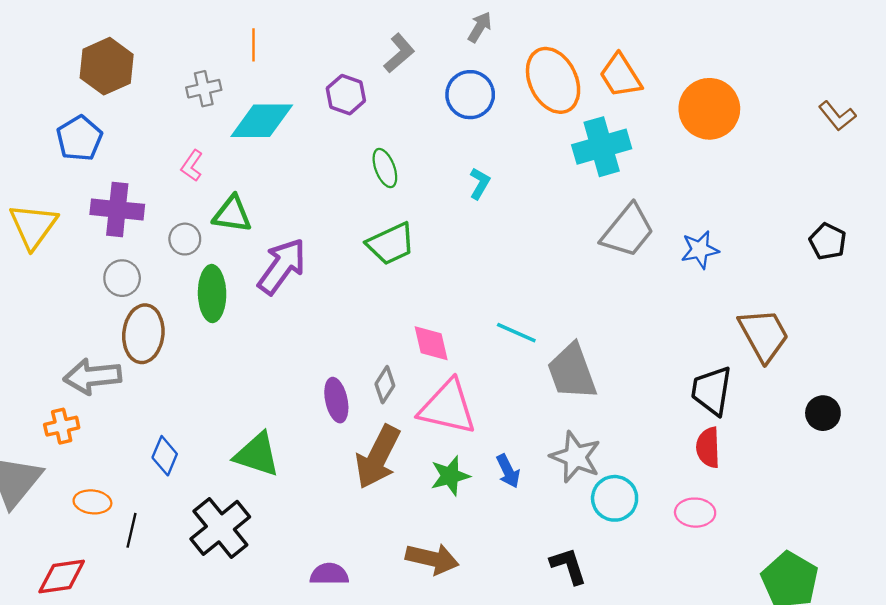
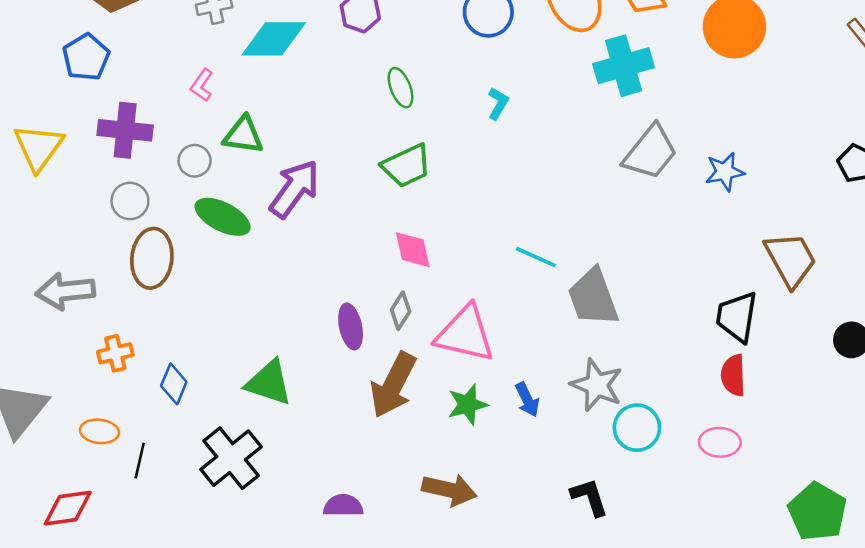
green ellipse: (212, 294) -> (223, 217), turned -62
pink diamond: (431, 343) -> (413, 250), moved
gray arrow: (92, 376) -> (65, 291), moved
orange cross: (62, 426) -> (115, 353), moved

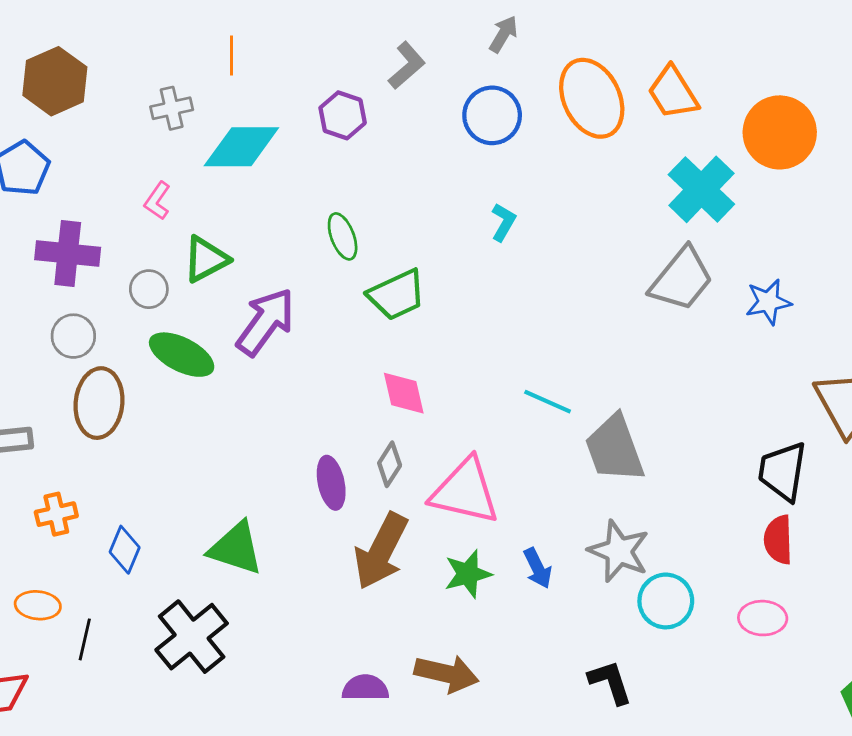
cyan cross: (624, 66) -> (701, 189), moved, turned -30
green ellipse: (401, 88) -> (343, 236), moved
green triangle: (243, 135) -> (206, 259), turned -36
purple semicircle: (343, 506) -> (365, 688), moved

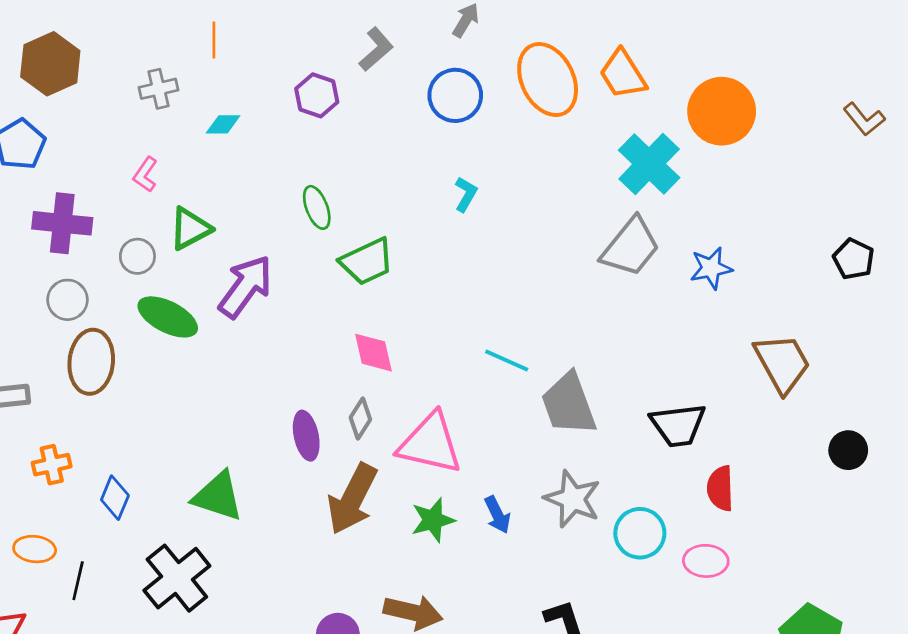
cyan diamond: (241, 147) -> (223, 124), size x0.5
black trapezoid: (783, 471) -> (678, 425), moved, turned -106
cyan circle: (666, 601) -> (640, 533), moved

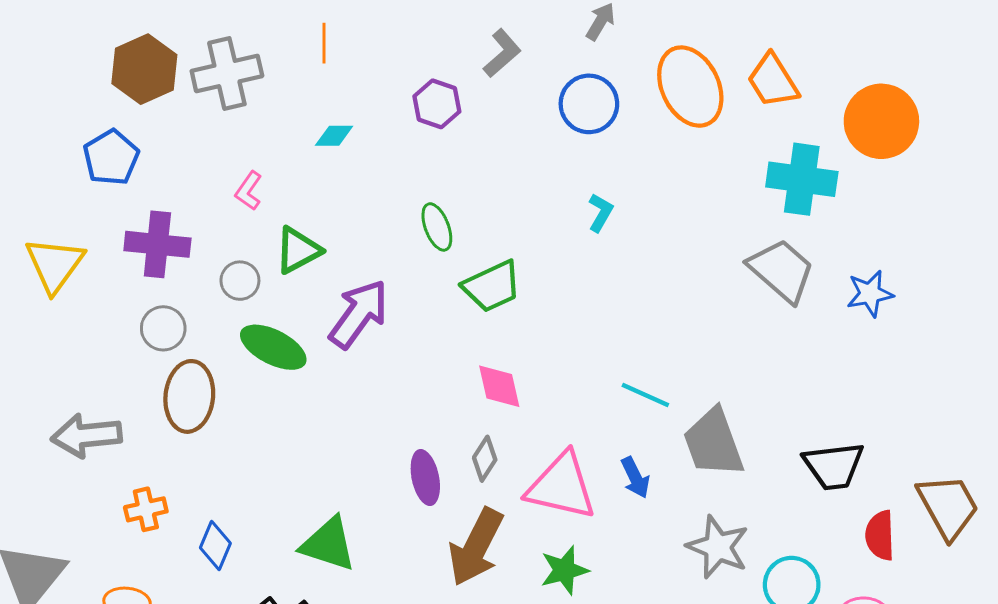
gray cross: (158, 89) -> (227, 74), moved, size x1.6
cyan cross: (649, 164) -> (802, 179), turned -36
gray trapezoid: (631, 247) -> (782, 270), turned -88
brown trapezoid: (782, 363) -> (948, 506), moved
blue arrow: (497, 515) -> (635, 477), moved

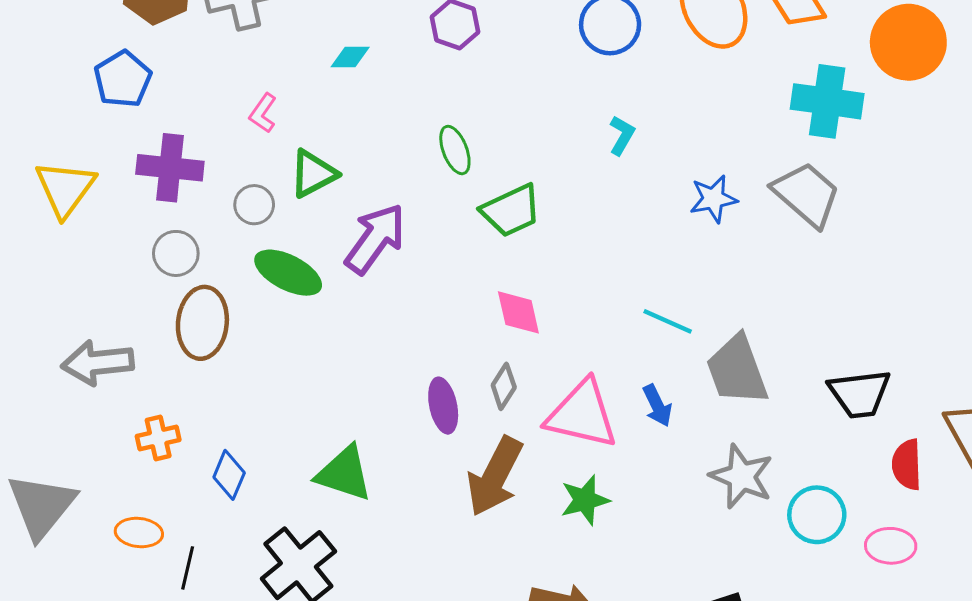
blue star: (870, 294) -> (713, 199), moved

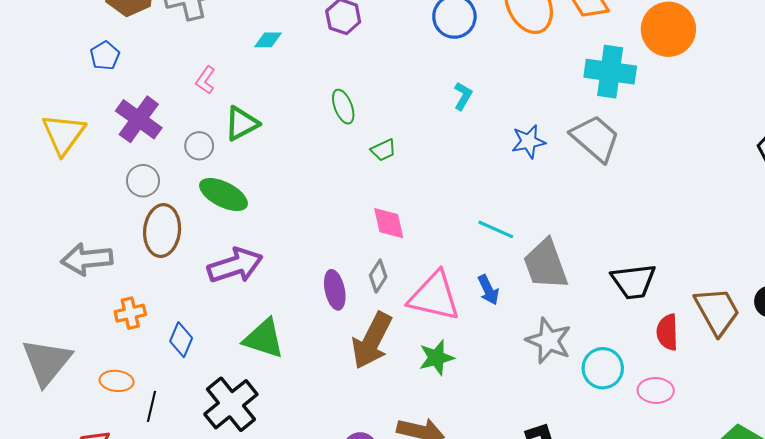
blue pentagon: (123, 79) -> (105, 56), size x0.7
purple cross: (170, 168) -> (139, 119), turned 30
green trapezoid: (511, 211) -> (383, 150), size x0.6
purple arrow: (375, 239) -> (235, 265), moved, turned 36

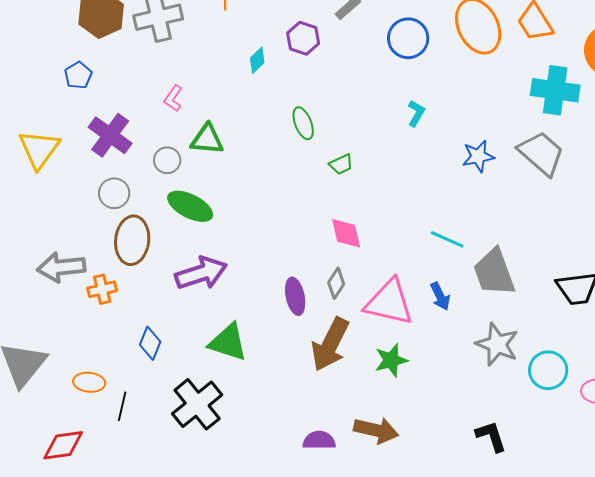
cyan diamond: (268, 40) -> (257, 60), moved, turned -44
green triangle: (242, 124) -> (207, 139), turned 33
orange cross: (130, 313) -> (102, 289), moved

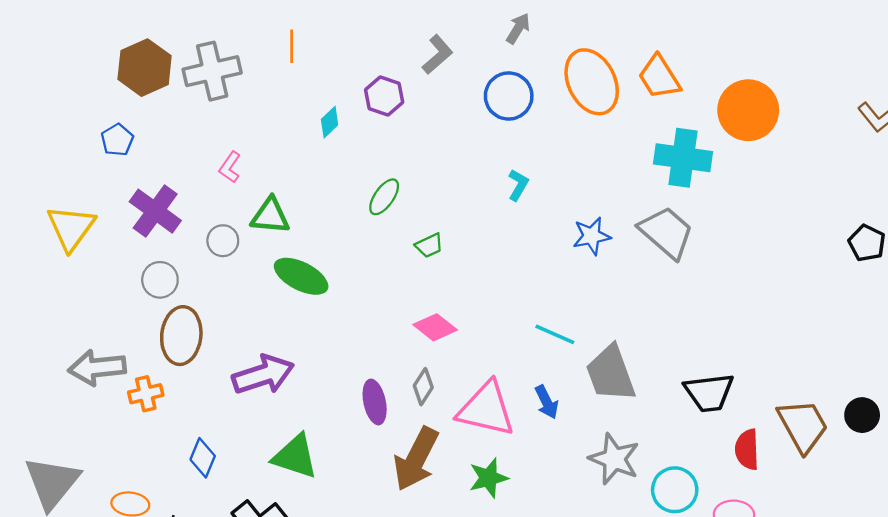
green ellipse: (303, 123) -> (384, 197), turned 56
green ellipse: (190, 206) -> (301, 276), moved
pink diamond: (346, 233) -> (435, 327), turned -39

